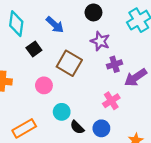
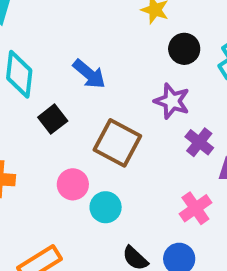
black circle: (93, 12) -> (184, 49), moved
purple cross: (115, 64) -> (199, 142), turned -32
cyan circle: (62, 112) -> (106, 207), moved

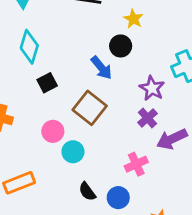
black circle: (184, 49) -> (121, 46), moved
blue arrow: (89, 74) -> (101, 68), moved
purple star: (172, 101) -> (152, 88), moved

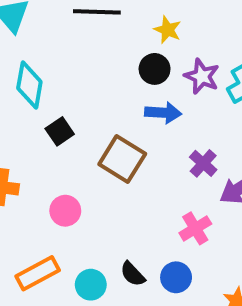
blue arrow: (101, 68) -> (163, 113), moved, turned -40
purple star: (152, 88) -> (202, 76), moved
pink circle: (53, 131) -> (65, 211), moved
cyan circle: (73, 152) -> (91, 285), moved

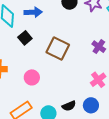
blue arrow: (163, 113) -> (33, 12), moved
black semicircle: (133, 274) -> (69, 106), turned -64

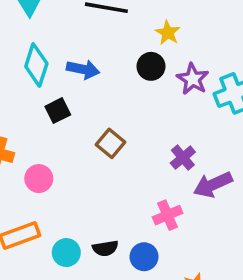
brown square: (58, 49) -> (110, 143), size x0.7
pink circle: (32, 77) -> (39, 179), moved

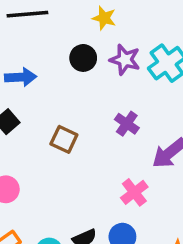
yellow star: (168, 33) -> (104, 18), moved
purple cross: (183, 158) -> (127, 124), moved

